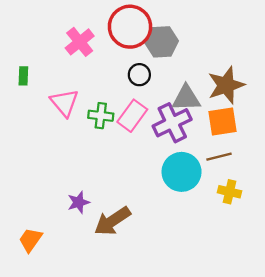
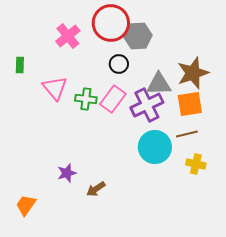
brown arrow: (112, 221) -> (96, 189), size x0.6

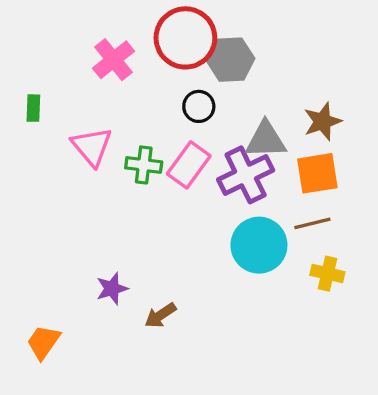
brown star: (193, 73) -> (322, 121), size x0.7

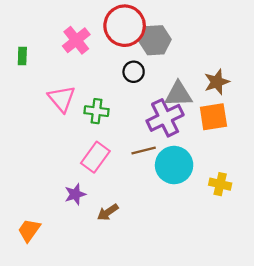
green rectangle: (33, 108) -> (22, 56), moved
pink rectangle: (189, 165) -> (95, 157), moved
brown line: (312, 223) -> (144, 150), moved

